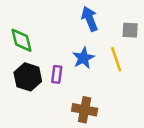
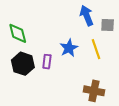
blue arrow: (90, 19) -> (87, 16), moved
brown cross: (85, 110) -> (94, 91), moved

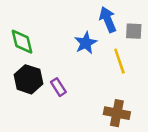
blue star: (69, 48) -> (86, 43), moved
purple rectangle: (47, 62) -> (58, 87), moved, turned -40

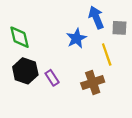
brown cross: (117, 113) -> (93, 82), moved, turned -30

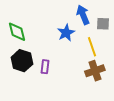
purple rectangle: (52, 78) -> (45, 67), turned 40
brown cross: (93, 82) -> (95, 71), moved

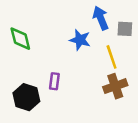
blue star: (66, 33) -> (80, 40), turned -30
black hexagon: (22, 61) -> (26, 97), moved

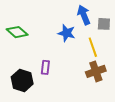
green diamond: (20, 39) -> (17, 32), turned -35

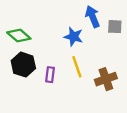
yellow line: (93, 47) -> (77, 67), moved
black hexagon: (22, 80) -> (23, 65), moved

